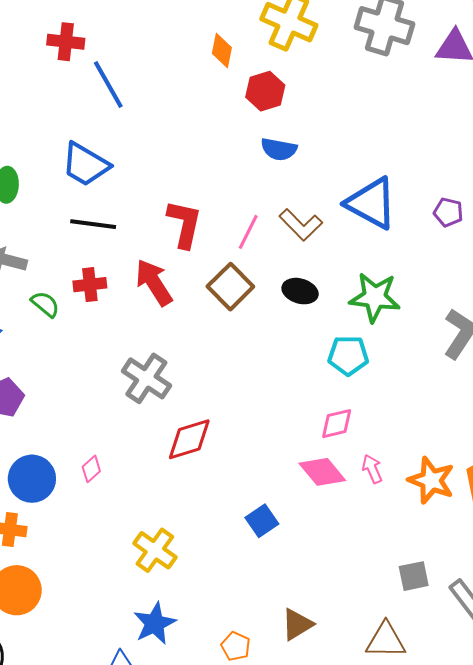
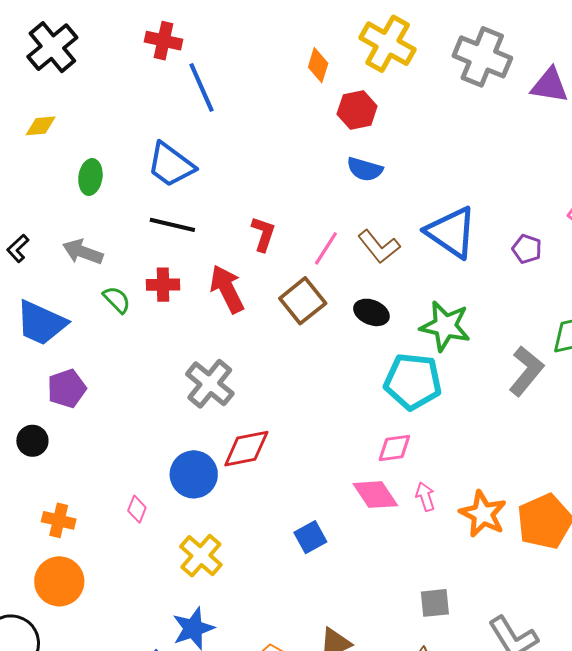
red L-shape: (184, 224) -> (263, 234), size x0.7
cyan pentagon: (348, 355) -> (413, 381), size x1.4
pink diamond: (91, 469) -> (137, 509), moved, turned -32
blue circle: (32, 479) -> (194, 474), moved
gray square: (414, 576) -> (435, 603), moved

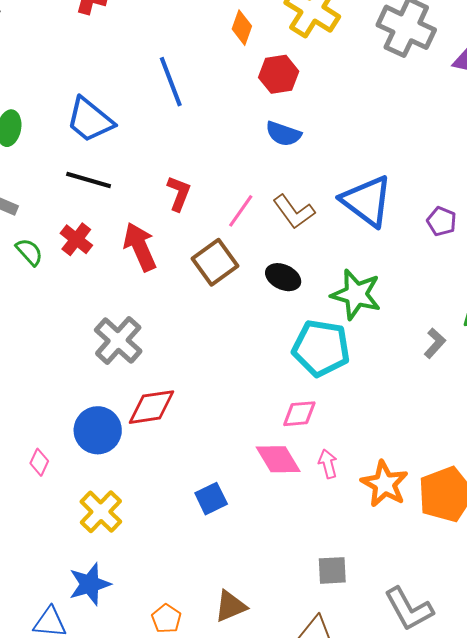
blue line: (202, 87) -> (171, 82), moved
red cross: (163, 285) -> (76, 239), turned 36
gray L-shape: (526, 371) -> (435, 343), size x0.6

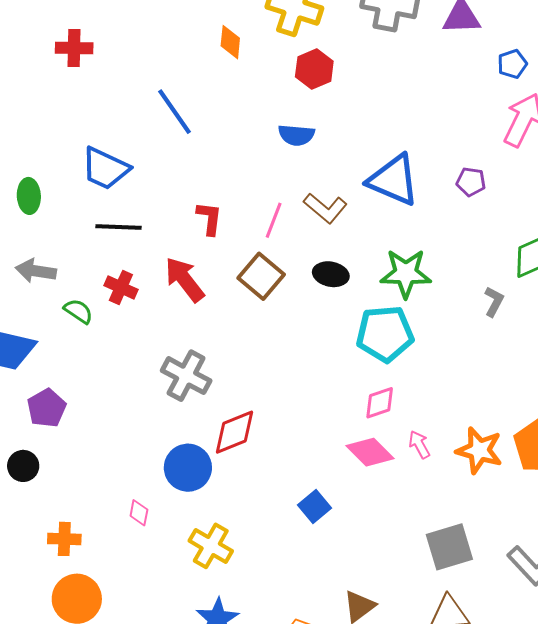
red hexagon: (279, 74) -> (314, 69), moved
gray square: (332, 570) -> (449, 547), size x1.5

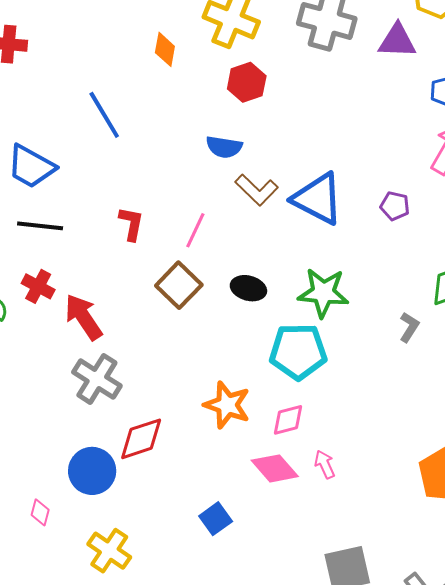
brown L-shape: (325, 208) -> (257, 190), moved
red arrow: (185, 279) -> (84, 317), moved
orange star: (479, 450) -> (227, 405), moved

